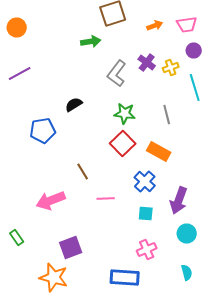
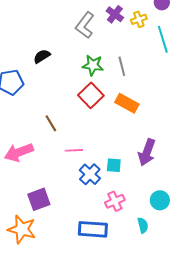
gray line: (167, 114) -> (122, 66), moved
blue cross: (145, 182) -> (90, 174), moved
cyan circle: (187, 234) -> (160, 200), moved
cyan semicircle: (187, 272) -> (143, 225), moved

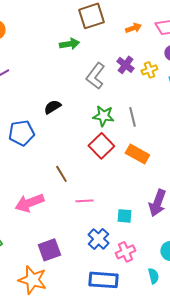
blue cross: (90, 174) -> (98, 239), moved

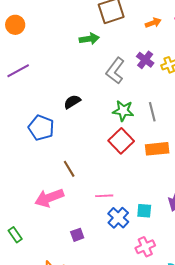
blue pentagon: (21, 133) -> (41, 128), turned 30
orange rectangle: (137, 154) -> (157, 149), turned -35
brown line: (61, 174) -> (69, 169), moved
blue cross: (98, 239) -> (118, 218), moved
purple square: (49, 250) -> (77, 235), moved, size x0.6

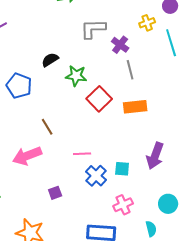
purple cross: (145, 60) -> (120, 45), moved
gray L-shape: (115, 71) -> (93, 29), turned 52
green star: (123, 111) -> (76, 76), moved

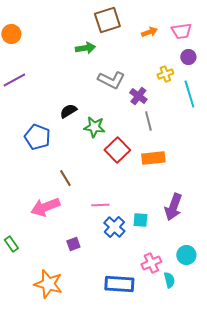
gray L-shape: (93, 29) -> (111, 80), turned -152
pink cross: (123, 205) -> (151, 263), moved

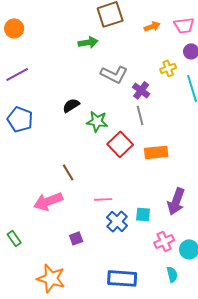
gray line: (148, 121) -> (140, 115), moved
blue pentagon: (37, 137) -> (20, 119), moved
pink cross: (151, 263) -> (164, 241), moved

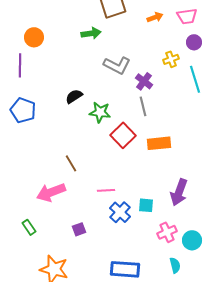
orange circle: (14, 28) -> (34, 37), moved
purple line: (17, 74) -> (20, 65), turned -60
green rectangle: (14, 238) -> (29, 227), moved

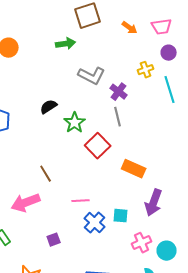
orange arrow: (155, 17) -> (130, 28), turned 56
green star: (100, 112) -> (75, 123), turned 30
orange rectangle: (159, 143) -> (134, 169), moved, turned 30

